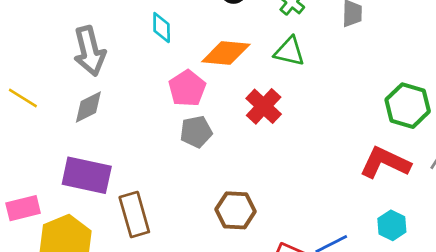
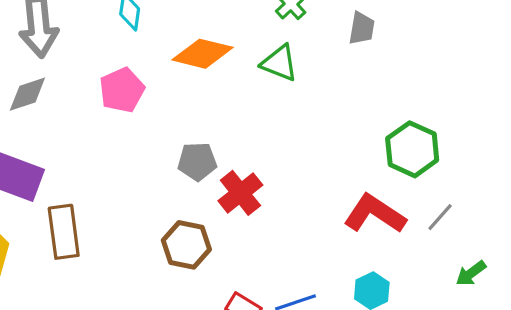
pink pentagon: (187, 88) -> (122, 90), moved
red cross: (264, 106) -> (240, 193), moved
gray pentagon: (196, 132) -> (197, 161), moved

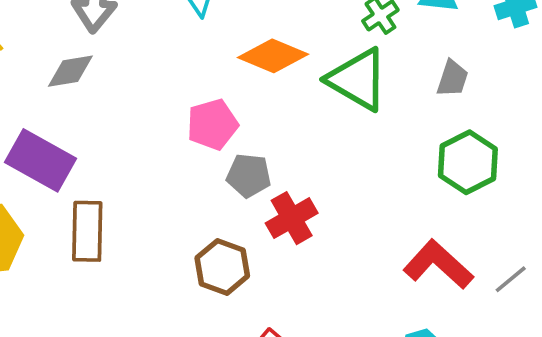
gray trapezoid: (362, 28) -> (452, 79), moved
green triangle: (279, 63) -> (357, 80), size x1.5
pink pentagon: (122, 90) -> (212, 124), moved
green hexagon: (412, 149) -> (468, 162), moved

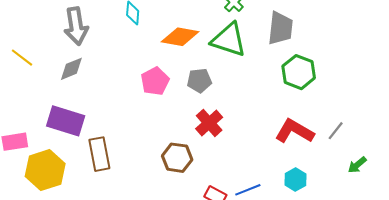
gray trapezoid: (452, 79) -> (280, 28), size x1.6
gray pentagon: (249, 175) -> (199, 81), moved

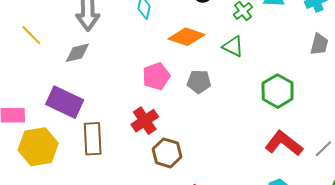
gray trapezoid: (280, 28) -> (319, 44), moved, size x0.7
green triangle: (229, 40) -> (233, 46), size x0.6
green hexagon: (299, 72) -> (278, 91), moved
red cross: (209, 123) -> (145, 121), moved

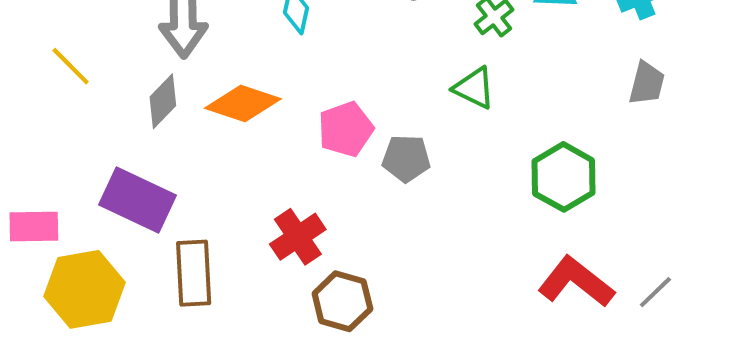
orange diamond: (186, 37) -> (243, 104), moved
gray diamond: (77, 53) -> (163, 101), turned -32
pink pentagon: (156, 76) -> (346, 129), moved

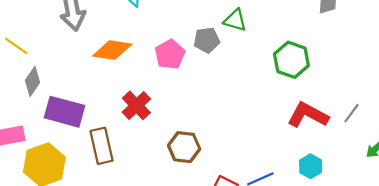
gray diamond: (163, 101) -> (32, 81), moved
gray pentagon: (406, 158) -> (207, 40), moved
red cross: (298, 237) -> (136, 105), moved

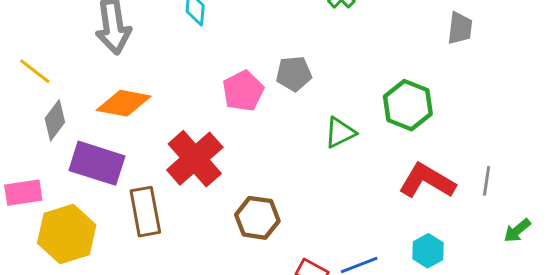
green triangle: (235, 20) -> (340, 133), moved, turned -45
orange diamond: (112, 50) -> (124, 103), moved
red cross: (136, 105) -> (195, 159), size x1.4
gray line: (352, 113) -> (487, 181), turned -30

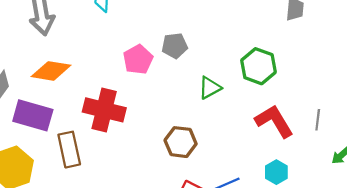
red cross: (195, 159) -> (104, 110), turned -33
red L-shape: (427, 181) -> (274, 121), turned 30
brown hexagon: (257, 218) -> (181, 142), moved

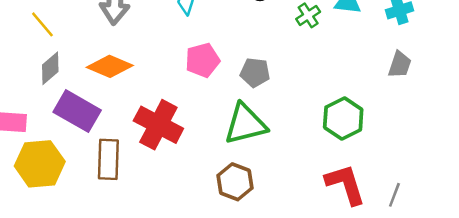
pink pentagon: (138, 59) -> (203, 60), moved
green triangle: (210, 88) -> (245, 124), moved, size x1.6

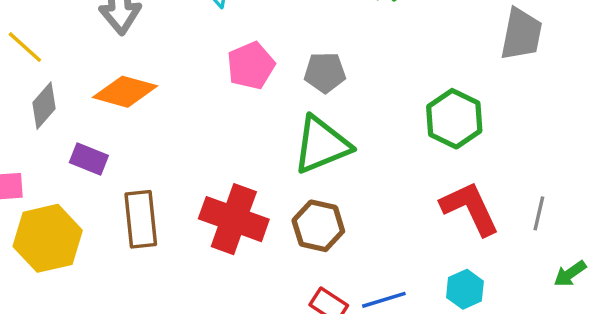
gray trapezoid: (400, 65) -> (521, 34), size x1.4
purple rectangle: (77, 111) -> (89, 159), size x0.6
red cross: (158, 125) -> (234, 219), moved

